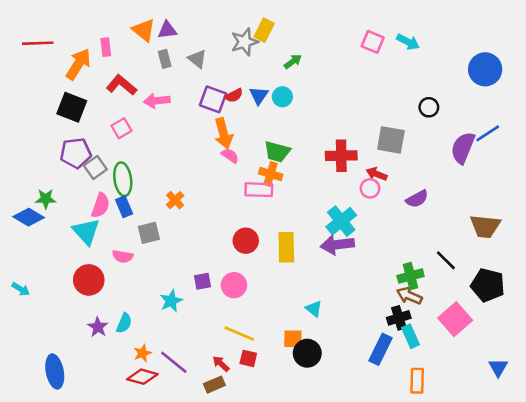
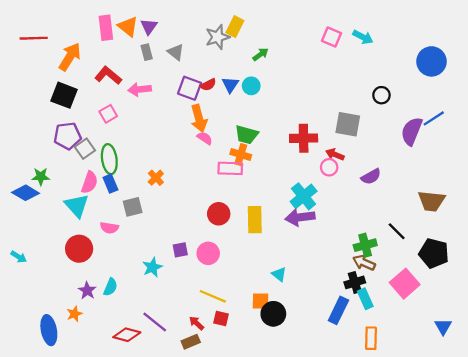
purple triangle: (167, 30) -> (149, 27), turned -48
pink rectangle: (106, 47) -> (106, 28), moved, size x1.5
orange star: (142, 353) -> (74, 314), moved

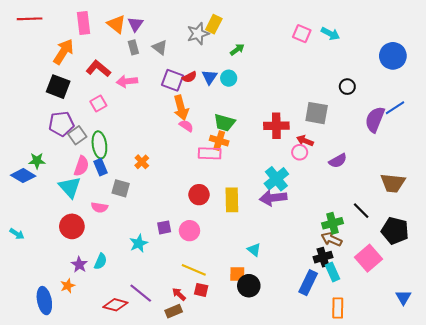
pink rectangle: (106, 28) -> (84, 23), moved
red line: (34, 38) -> (30, 19), moved
gray square: (133, 207) -> (121, 188), turned 30

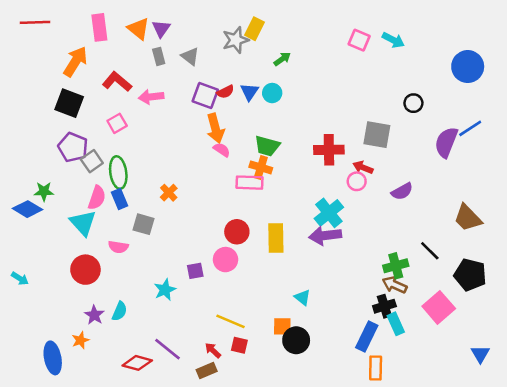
purple pentagon: (61, 124) -> (73, 147), turned 30
brown trapezoid: (393, 183) -> (468, 218), turned 40
pink circle: (189, 231) -> (225, 260), moved
orange rectangle: (338, 308) -> (376, 368), moved

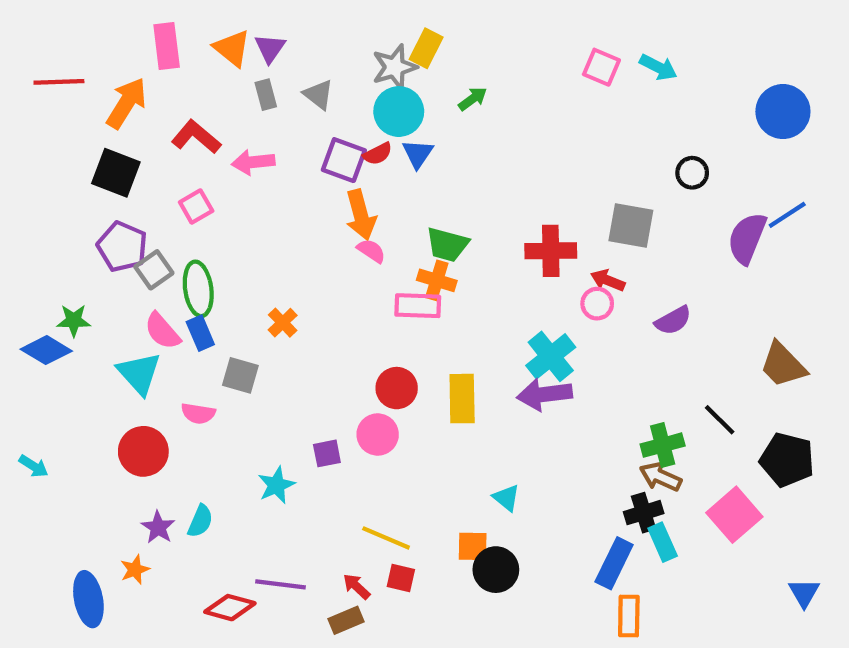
red line: (35, 22) -> (59, 82), moved
cyan circle: (272, 93) -> (399, 112), moved, size x1.5
pink semicircle: (97, 198) -> (162, 331), turned 120
purple line: (167, 349) -> (281, 584), turned -32

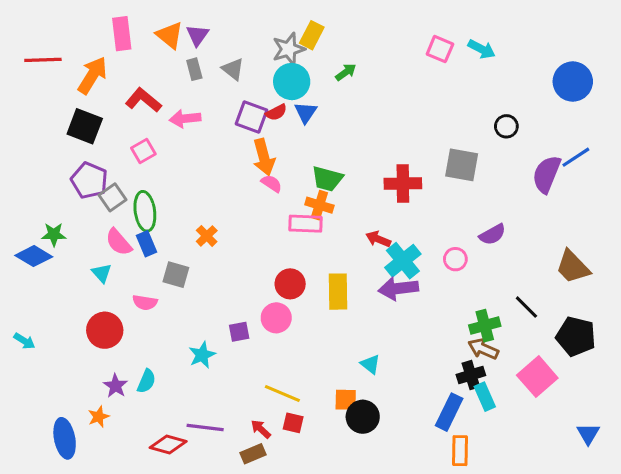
red arrow: (608, 280) -> (378, 239), moved
pink circle: (597, 304) -> (455, 259), moved
cyan triangle: (139, 373) -> (102, 273), size x0.6

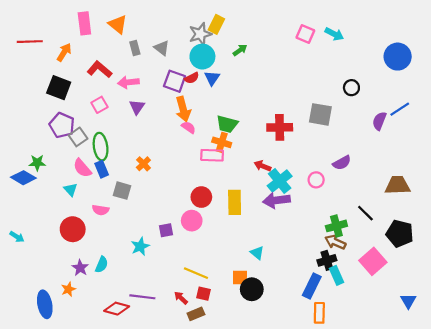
purple triangle: (197, 35) -> (137, 107), moved
orange arrow: (92, 75) -> (64, 52), size x0.7
purple semicircle: (547, 174) -> (379, 121), size x0.7
brown trapezoid: (573, 267) -> (398, 185), turned 132
brown rectangle: (253, 454) -> (196, 314), moved

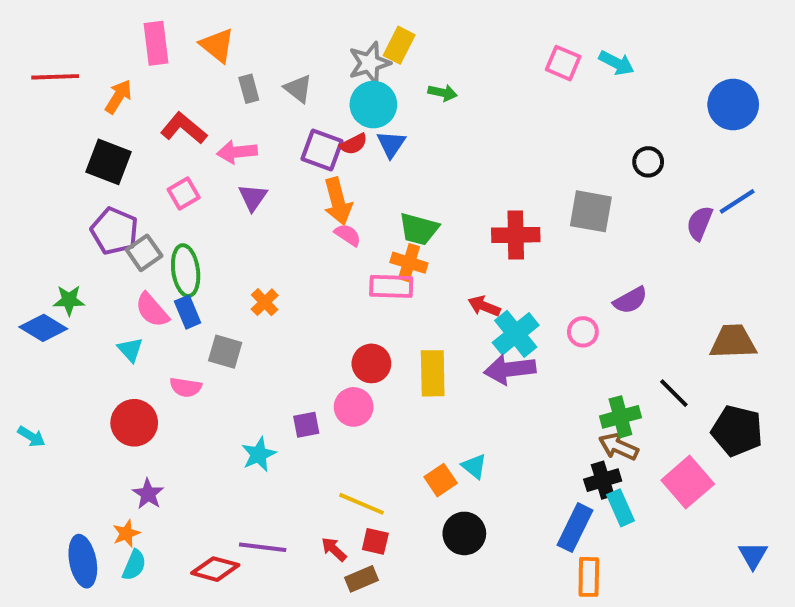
green arrow: (240, 50) -> (443, 93), turned 48
cyan semicircle: (102, 265) -> (134, 565), moved
orange square: (240, 277) -> (441, 480), moved, turned -35

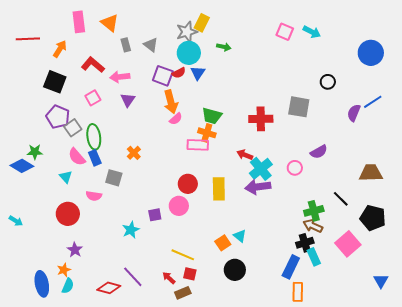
pink semicircle: (348, 235) -> (176, 119), turned 104
purple line: (263, 547) -> (133, 277), turned 40

